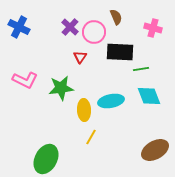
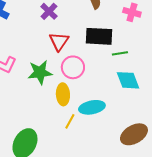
pink circle: (94, 32) -> (73, 67), moved
red triangle: (80, 57) -> (59, 41), size x1.5
cyan ellipse: (111, 101) -> (92, 107), moved

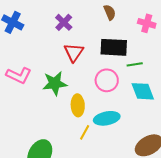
pink circle: (73, 67) -> (107, 80), moved

